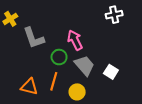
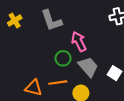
gray L-shape: (34, 38) -> (51, 21), moved
orange line: (54, 81) -> (58, 83), turned 66

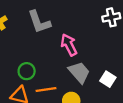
green circle: (63, 58) -> (27, 71), moved

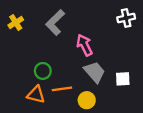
gray L-shape: (39, 22) -> (55, 23), turned 65
white square: (108, 79) -> (123, 79), turned -35

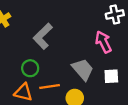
gray L-shape: (55, 23) -> (43, 36), moved
pink arrow: (84, 45) -> (103, 42), moved

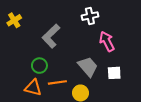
white cross: (115, 14) -> (90, 16), moved

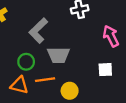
pink arrow: (107, 41) -> (111, 36), moved
gray trapezoid: (88, 67) -> (58, 55), moved, turned 130

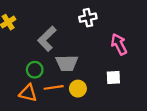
yellow circle: (70, 91) -> (78, 89), moved

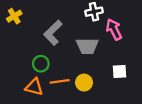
pink arrow: (119, 44) -> (114, 29), moved
gray trapezoid: (67, 63) -> (87, 46), moved

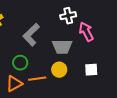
yellow circle: (84, 83) -> (59, 70), moved
orange triangle: (34, 87) -> (14, 84), turned -42

